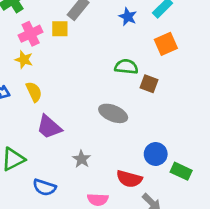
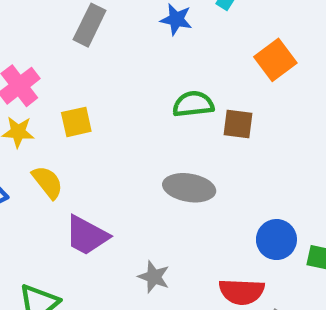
yellow square: (60, 29) -> (76, 122), moved
orange square: (166, 44) -> (275, 60), moved

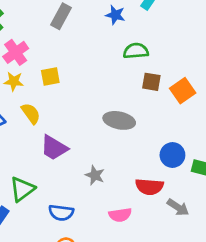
orange square: (275, 60) -> (183, 91), moved
green semicircle: (193, 104) -> (136, 51), moved

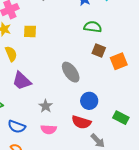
gray ellipse: (119, 120) -> (71, 72), turned 30
blue circle: (172, 155) -> (89, 101), moved
pink semicircle: (120, 215) -> (49, 129), moved

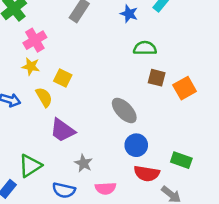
yellow square: (30, 31) -> (63, 78), moved, turned 32
blue circle: (89, 101) -> (136, 145), moved
gray star: (46, 106) -> (84, 163), moved
green rectangle: (121, 118) -> (181, 160), moved

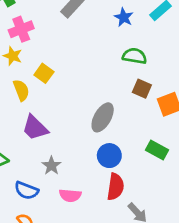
gray ellipse: (124, 110) -> (103, 117), turned 64
green rectangle: (181, 160) -> (157, 150), moved
red semicircle: (147, 173) -> (115, 187), turned -100

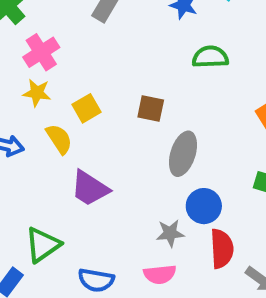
yellow square: (44, 73) -> (86, 108), turned 36
brown square: (142, 89) -> (151, 108), moved
gray star: (51, 166) -> (170, 233), moved, turned -30

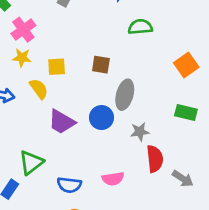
yellow square: (86, 108) -> (57, 67), turned 30
blue circle: (204, 206) -> (101, 118), moved
gray star: (170, 233) -> (140, 132), moved

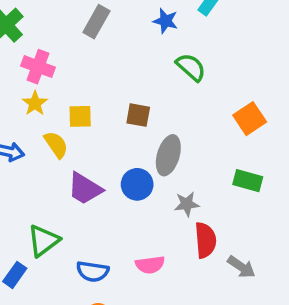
green semicircle: (140, 27) -> (191, 67), turned 45
pink cross: (23, 30) -> (38, 67), turned -35
yellow star: (22, 58) -> (35, 103), turned 30

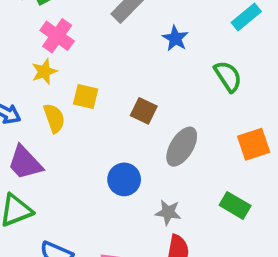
blue star: (166, 21) -> (175, 38), moved
green semicircle: (191, 67) -> (228, 76), moved
gray ellipse: (168, 155) -> (182, 147), moved
purple trapezoid: (85, 189) -> (25, 163), moved

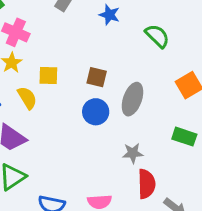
blue circle: (124, 179) -> (96, 112), moved

